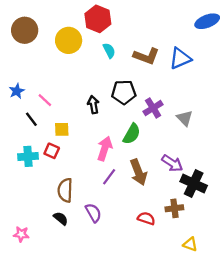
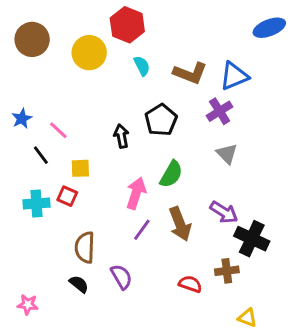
black pentagon: (124, 92) -> (161, 120), turned -30
purple cross: (153, 108) -> (220, 111), moved
gray triangle: (185, 118) -> (227, 154), moved

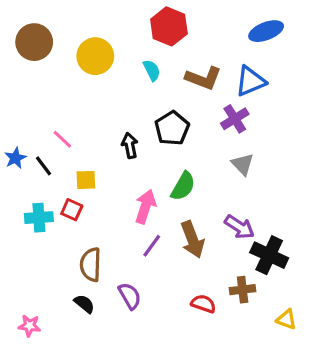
red hexagon: (127, 25) -> (169, 26), moved
blue ellipse: (269, 28) -> (266, 31), moved
blue star: (22, 119) -> (15, 158), moved
yellow triangle: (247, 318) -> (286, 319), moved

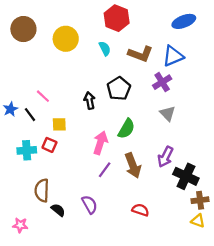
purple arrow: (239, 227) -> (165, 157), turned 84
brown semicircle: (91, 265) -> (42, 190), moved
brown cross: (243, 290) -> (200, 200), moved

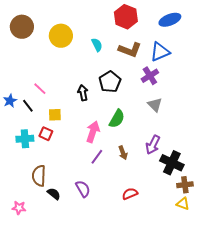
red hexagon: (117, 18) -> (126, 17), moved
brown arrow: (133, 166) -> (123, 153), size x0.6
red semicircle: (140, 210) -> (130, 194), turned -42

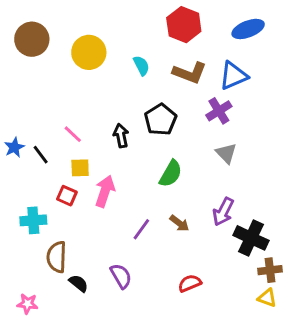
pink line: (40, 89) -> (73, 134), moved
pink arrow: (93, 132) -> (105, 191), moved
cyan cross: (25, 139) -> (33, 220), moved
brown arrow: (123, 153) -> (179, 223), turned -32

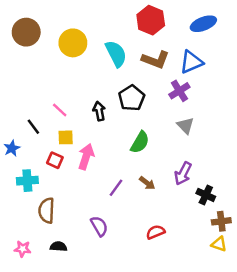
cyan semicircle: (141, 66) -> (116, 54), size x1.6
blue star: (14, 147) -> (12, 148), moved
black cross: (251, 238) -> (206, 195), size x0.7
black semicircle: (79, 283) -> (58, 246), moved, turned -35

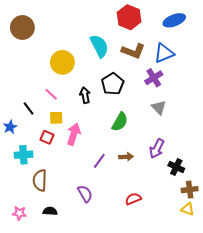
yellow circle: (73, 43) -> (62, 62), moved
brown arrow: (147, 183) -> (126, 157), turned -40

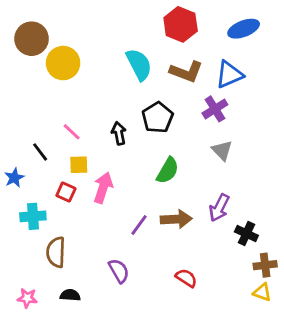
yellow circle: (62, 62) -> (63, 63), moved
brown arrow: (126, 157) -> (176, 219), size x1.5
red semicircle: (133, 199) -> (186, 278), turned 56

